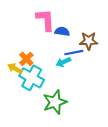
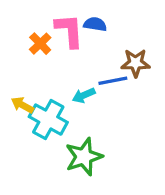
blue semicircle: (62, 31) -> (95, 24), moved
orange cross: (26, 59) -> (40, 44), moved
cyan arrow: (63, 62) -> (84, 95), moved

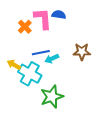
brown star: (136, 63) -> (82, 52), moved
blue line: (113, 81) -> (41, 53), moved

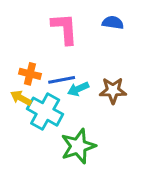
blue semicircle: (59, 15) -> (113, 23), moved
orange cross: (25, 27) -> (30, 74), moved, turned -32
brown star: (82, 52) -> (113, 90), moved

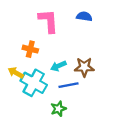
orange cross: (30, 74) -> (30, 49), moved
blue line: (62, 80) -> (69, 85), moved
green star: (78, 146) -> (58, 109), size x0.6

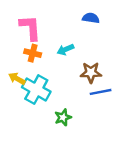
pink L-shape: (48, 21) -> (30, 28), moved
cyan arrow: (58, 66) -> (65, 50), moved
blue line: (69, 85) -> (101, 92), moved

